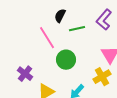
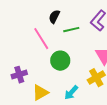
purple cross: (25, 74) -> (19, 75), turned 35

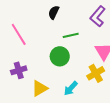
green line: (71, 30) -> (71, 35), moved
pink line: (41, 39) -> (19, 34), moved

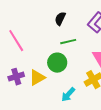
black semicircle: (54, 12) -> (60, 19), moved
yellow triangle: (40, 88) -> (37, 78), moved

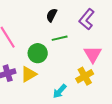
green circle: (57, 63) -> (38, 53), moved

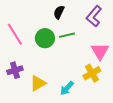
green circle: (38, 53) -> (45, 38), moved
yellow triangle: (29, 74) -> (38, 83), moved

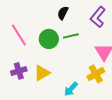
yellow triangle: (38, 83) -> (42, 73), moved

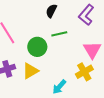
green circle: (49, 39) -> (37, 47), moved

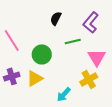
green line: (59, 34) -> (73, 41), moved

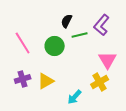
green line: (73, 41) -> (80, 35), moved
green circle: (42, 54) -> (55, 46), moved

